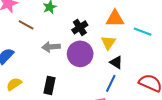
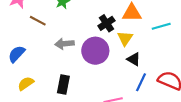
black cross: (80, 27) -> (106, 23), moved
cyan line: (143, 32) -> (161, 26), turned -36
blue line: (111, 83) -> (141, 82), moved

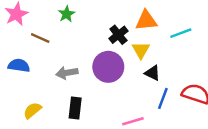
gray arrow: (64, 44) -> (67, 73), moved
blue semicircle: (17, 54) -> (19, 65), moved, turned 60

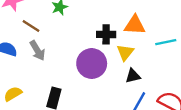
black cross: (118, 35) -> (106, 34), turned 30
gray arrow: (67, 73) -> (37, 51), moved, turned -120
black triangle: (152, 73) -> (133, 76), turned -49

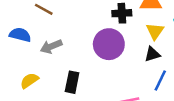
gray arrow: (37, 51) -> (51, 47), moved, turned 102
yellow triangle: (125, 52) -> (155, 31), moved

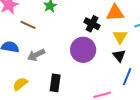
black cross: (122, 13) -> (92, 24), turned 35
black triangle: (152, 54) -> (119, 56), turned -48

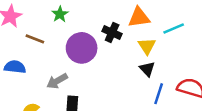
purple circle: (83, 50) -> (82, 48), moved
gray arrow: (36, 55) -> (57, 81), moved

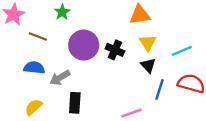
cyan line: (174, 28) -> (182, 51), moved
black cross: (112, 33) -> (115, 50), moved
blue semicircle: (15, 67) -> (34, 68), moved

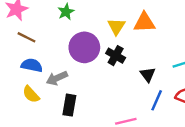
brown line: (38, 37) -> (26, 37), moved
yellow triangle: (148, 43) -> (116, 26), moved
yellow semicircle: (33, 107) -> (31, 94), moved, turned -96

